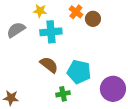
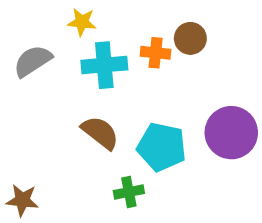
orange cross: (76, 12) -> (156, 53), moved, turned -32
purple circle: (113, 89) -> (231, 133), moved

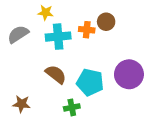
brown star: (22, 200) -> (22, 104), moved

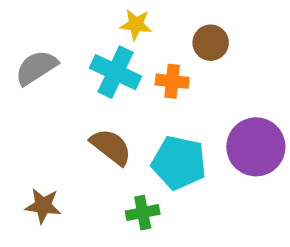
yellow star: (46, 13) -> (136, 25), moved
orange cross: (87, 30) -> (172, 81), moved
cyan cross: (58, 37) -> (115, 72), turned 30

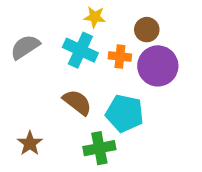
purple circle: (256, 147) -> (158, 66), moved
brown star: (43, 206) -> (30, 143), turned 30
green cross: (143, 213) -> (99, 148), size x1.4

